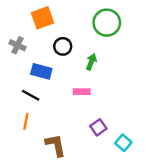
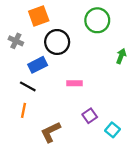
black circle: (63, 46) -> (57, 42), size x1.5
green arrow: (91, 62) -> (121, 56), moved
blue rectangle: (41, 71) -> (38, 65), turned -42
brown L-shape: (56, 145) -> (51, 132), turned -105

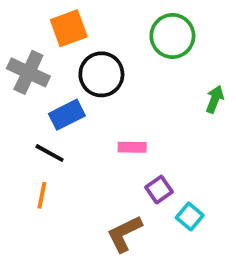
gray cross: (16, 41) -> (28, 72), size x1.5
purple square: (90, 116) -> (159, 190), moved
cyan square: (112, 130) -> (190, 216), moved
brown L-shape: (51, 132) -> (124, 234), moved

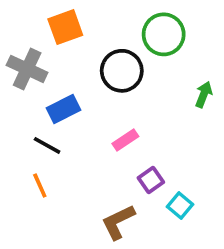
black circle: (101, 74) -> (122, 71), moved
pink rectangle: (132, 147) -> (125, 140), turned -35
orange line: (42, 195) -> (40, 185), turned -35

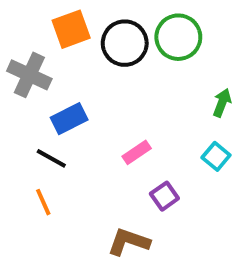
black circle: (122, 71) -> (125, 43), moved
cyan square: (180, 206) -> (216, 156), moved
brown L-shape: (118, 222) -> (129, 242), turned 45

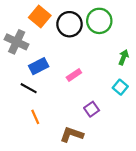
orange square: (71, 29) -> (40, 16), turned -30
pink rectangle: (137, 152) -> (74, 75), moved
orange line: (43, 202) -> (35, 117), moved

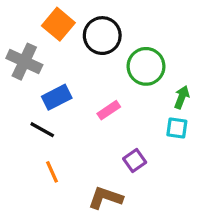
green circle: (99, 21) -> (146, 66), moved
green arrow: (124, 57) -> (182, 97), moved
cyan square: (120, 87) -> (177, 128), turned -32

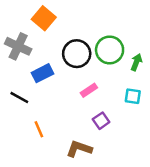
black circle: (102, 36) -> (77, 54), moved
green arrow: (182, 97) -> (136, 62), moved
pink rectangle: (109, 110) -> (89, 90), moved
black line: (42, 130) -> (19, 98), moved

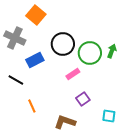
green circle: (110, 50) -> (90, 53), moved
cyan square: (133, 96) -> (109, 116), moved

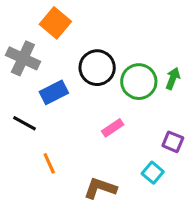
pink rectangle: (73, 74) -> (113, 128), moved
purple square: (83, 99) -> (173, 142), moved, turned -32
cyan square: (109, 116) -> (153, 173), moved, turned 32

